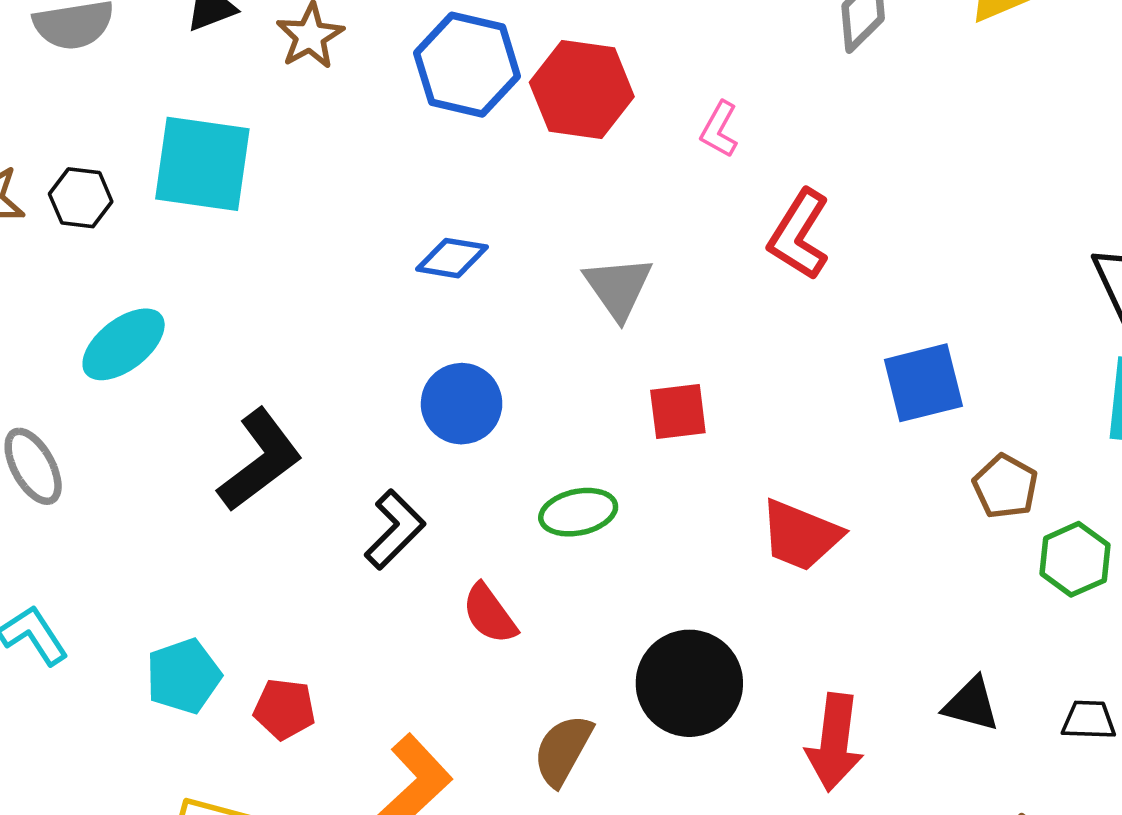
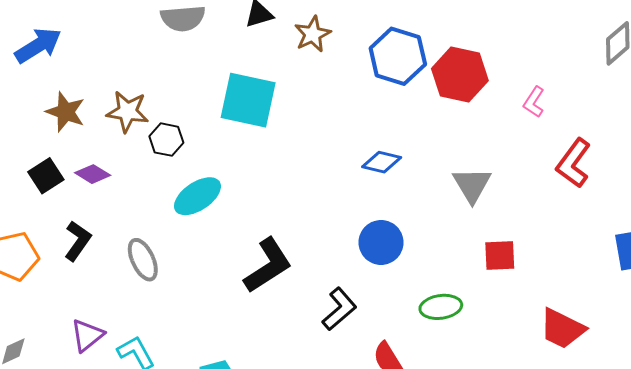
black hexagon: (81, 198) -> (166, 140), moved

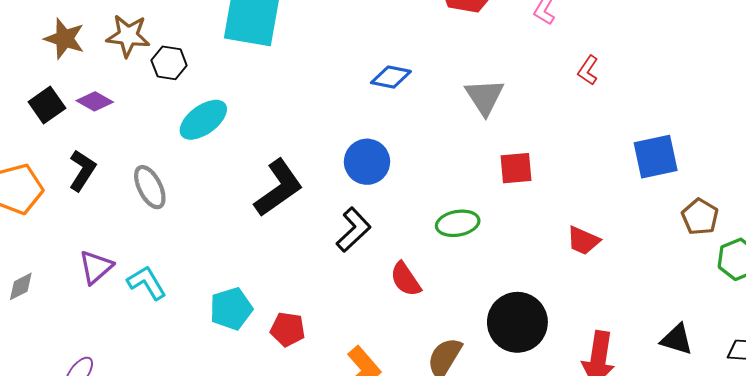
red L-shape: (574, 163) -> (588, 70), size x0.6
blue circle: (381, 242) -> (367, 162), moved
red trapezoid: (562, 329) -> (583, 241), size x0.7

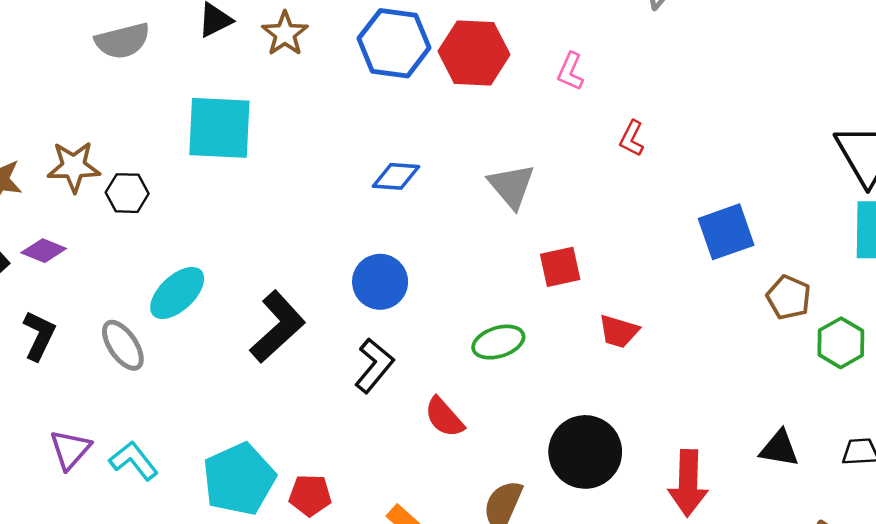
cyan ellipse: (203, 120) -> (177, 293), moved
red trapezoid: (583, 241) -> (619, 331), moved
cyan pentagon: (231, 309) -> (239, 479), size x1.4

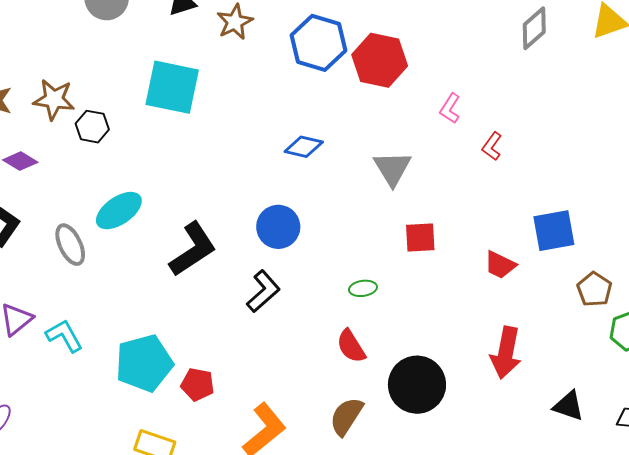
pink L-shape: (571, 71) -> (450, 108), moved
red trapezoid: (619, 331) -> (500, 265), moved
green ellipse: (498, 342) -> (363, 288), size x0.7
red semicircle: (444, 417) -> (351, 346), moved
red arrow: (688, 483) -> (506, 353), moved

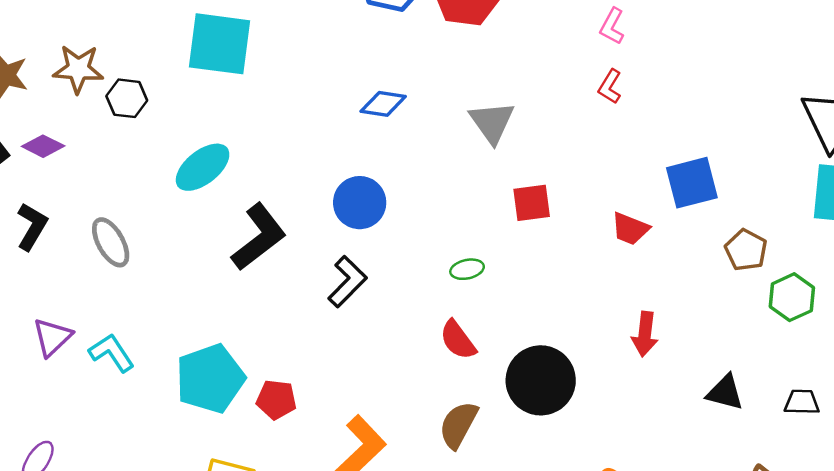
pink L-shape: (450, 108) -> (612, 26), moved
cyan ellipse: (119, 211) -> (203, 167), moved
red arrow: (506, 353) -> (645, 334), size x0.7

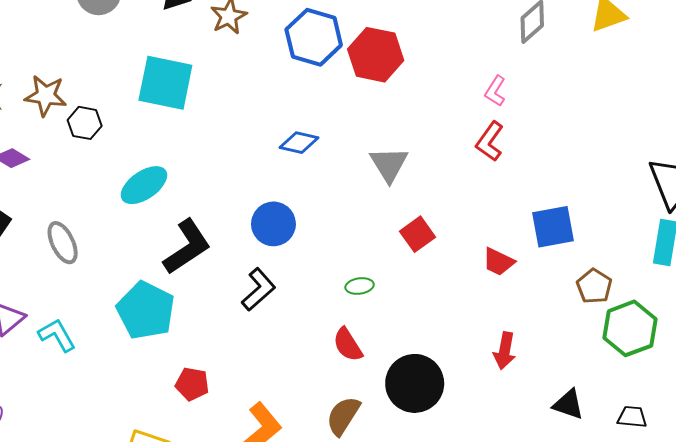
red L-shape: (610, 87) -> (490, 141), size x1.4
red square: (532, 203) -> (418, 234), turned -32
green hexagon: (792, 297) -> (630, 328), size x1.4
cyan pentagon: (210, 379) -> (146, 310), moved, turned -30

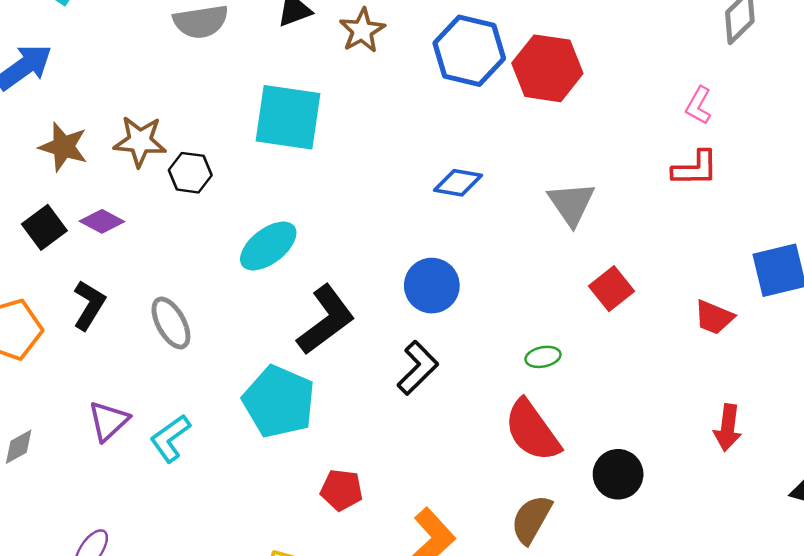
red L-shape: (490, 141) -> (695, 168), turned -123
cyan L-shape: (57, 335) -> (170, 438), turned -93
red semicircle: (348, 345) -> (532, 431), size x1.5
black circle: (415, 383) -> (618, 474), size x0.7

